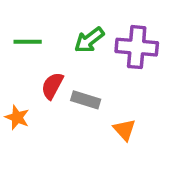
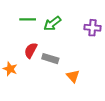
green line: (28, 42) -> (28, 19), moved
purple cross: (137, 47) -> (93, 28), moved, size x0.7

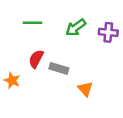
green arrow: (52, 24) -> (76, 28), moved

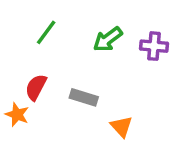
green line: (32, 23) -> (46, 32), turned -54
red semicircle: (36, 59) -> (36, 87), moved

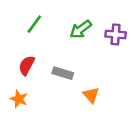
orange star: (17, 115) -> (19, 99), moved

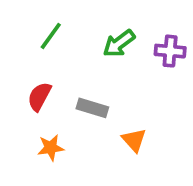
orange star: (19, 99) -> (51, 148), moved, turned -30

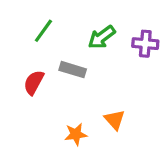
gray rectangle: (92, 108) -> (73, 70), moved
orange star: (51, 148) -> (76, 134), moved

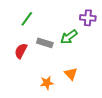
green arrow: (102, 37) -> (69, 37), moved
purple cross: (145, 44) -> (88, 18), moved

